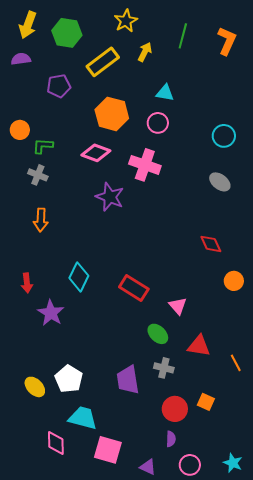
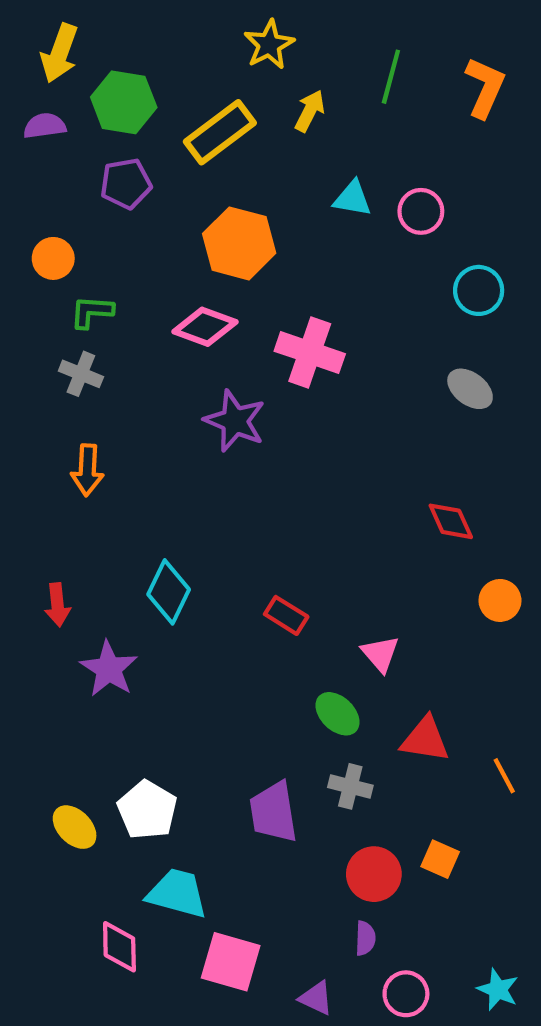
green hexagon: (67, 33) -> (124, 102), moved
pink circle: (158, 123) -> (421, 211), moved
orange circle: (20, 130) -> (53, 258), moved
red rectangle: (134, 288) -> (286, 615), size x0.7

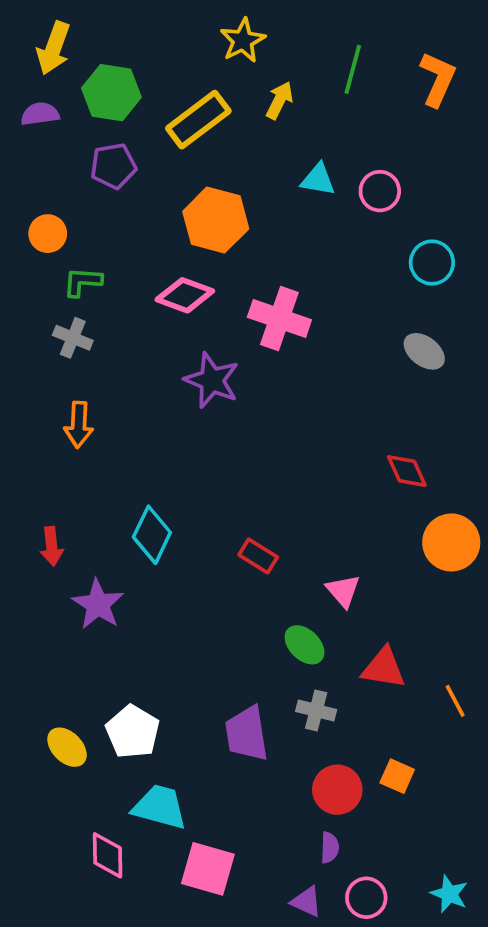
orange circle: (500, 600) -> (451, 542), size x1.5
purple triangle: (316, 998) -> (306, 902), moved

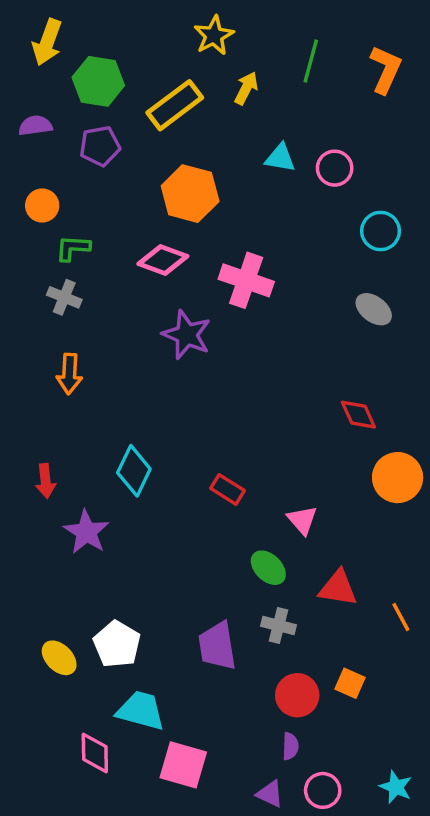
purple semicircle: (40, 114) -> (35, 126), moved

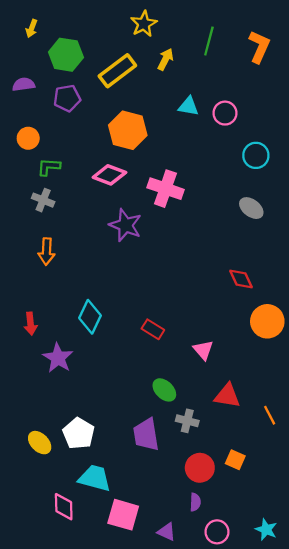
yellow arrow: (47, 42) -> (32, 28), size x0.6
green ellipse: (268, 568) -> (164, 390), moved
purple triangle: (270, 794) -> (167, 532), moved

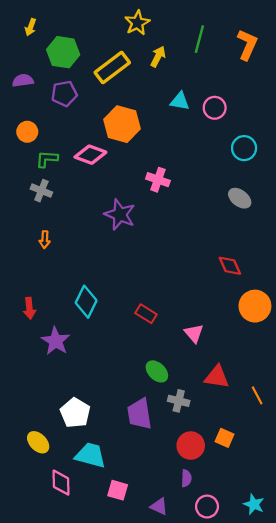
pink diamond: (109, 175) -> (90, 155), moved
pink cross: (165, 189) -> (158, 180), size x0.7
orange arrow: (46, 252) -> (45, 240), size x0.7
yellow ellipse: (40, 443) -> (38, 442), moved
pink square: (123, 515) -> (118, 490), size x0.7

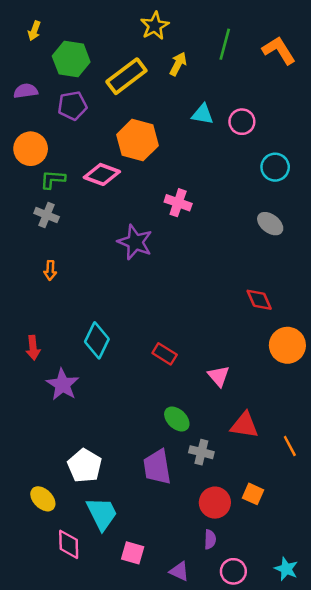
orange L-shape: (247, 45) -> (279, 50), turned -56
orange circle: (27, 132) -> (31, 149), size x1.4
cyan trapezoid: (90, 455) -> (102, 514), turned 48

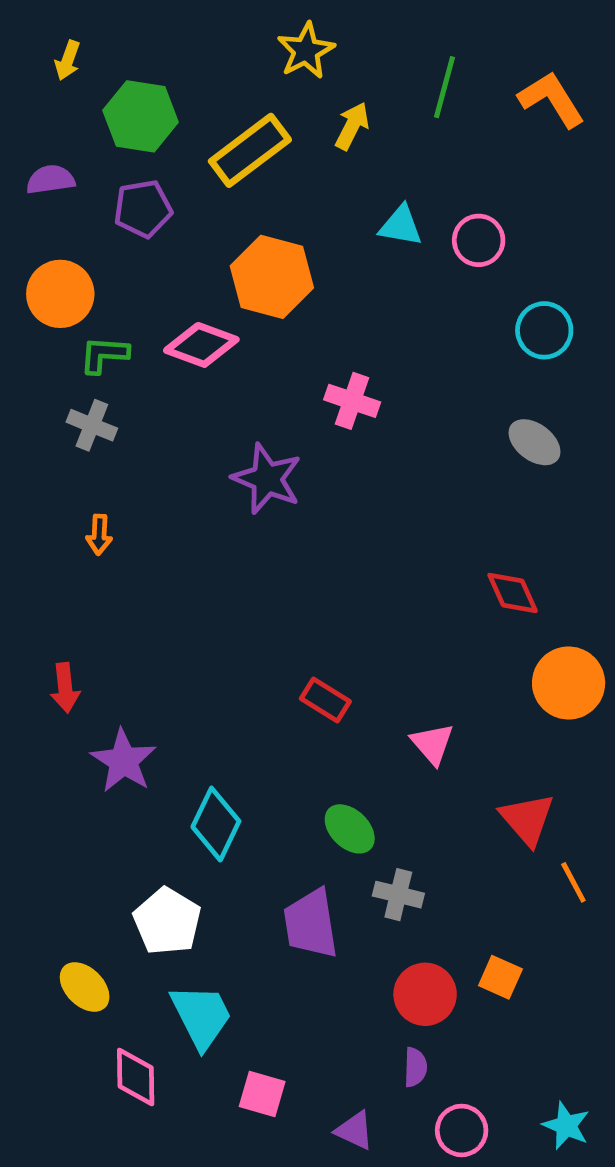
cyan diamond: (97, 340) -> (216, 824), moved
red triangle: (244, 425) -> (527, 819), moved, turned 40

